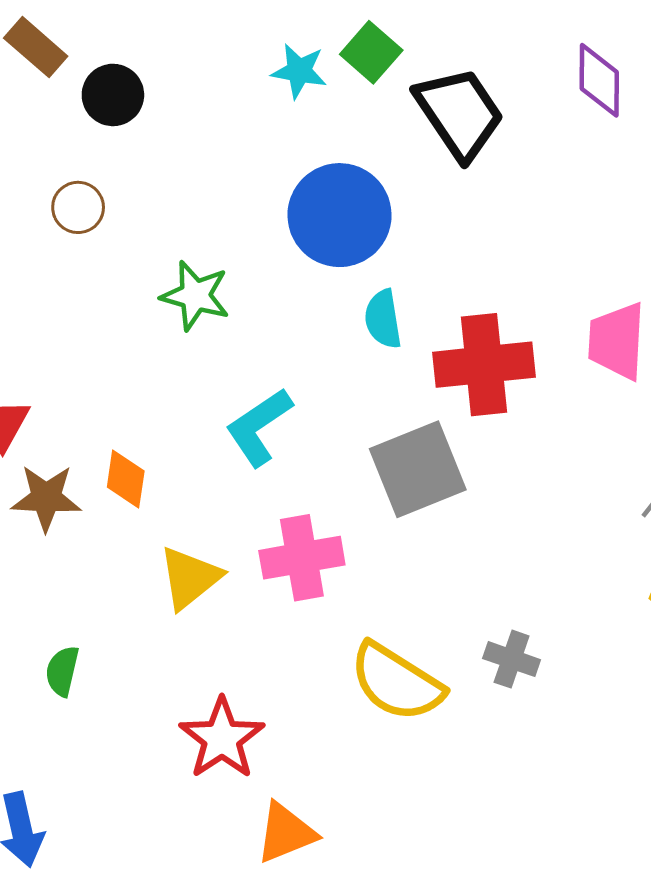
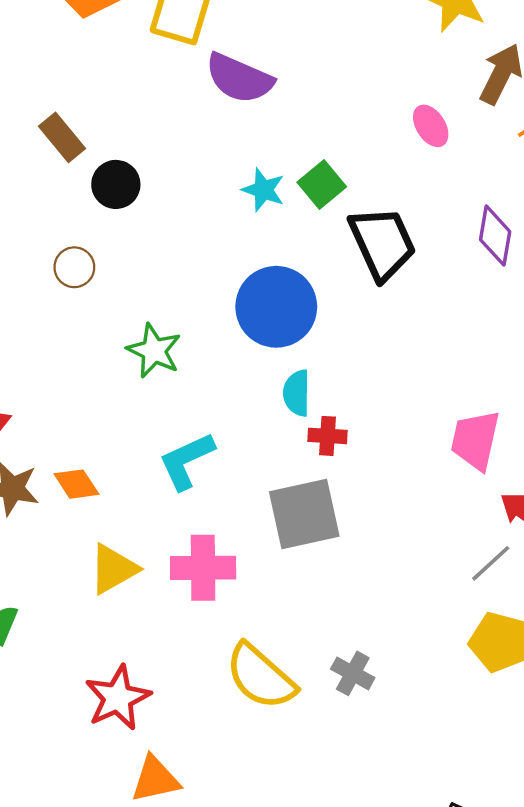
red cross: (484, 365) -> (328, 436), moved, size x0.5
orange diamond: (126, 479) -> (76, 484), turned -51

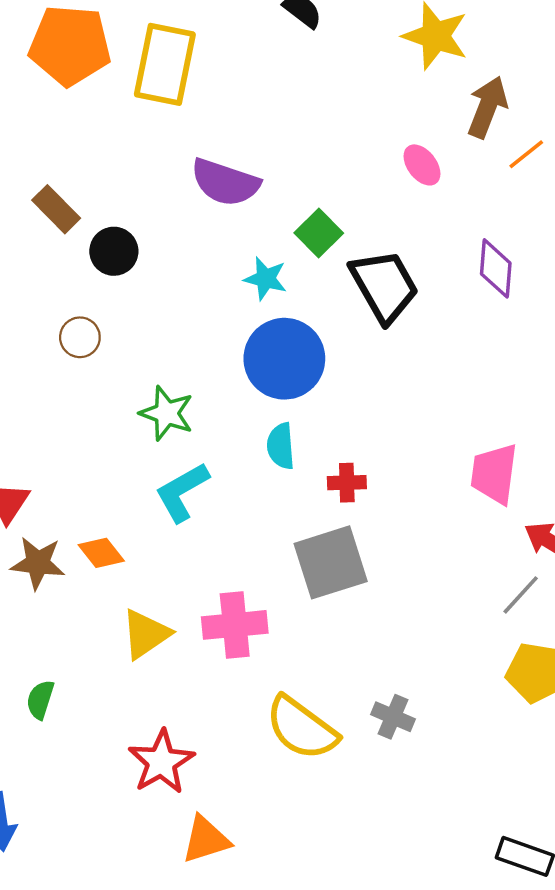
purple semicircle: (239, 78) -> (225, 182), moved
cyan star: (263, 190) -> (266, 279), moved
cyan semicircle: (297, 393) -> (281, 446), moved
cyan L-shape: (187, 461) -> (182, 492), moved

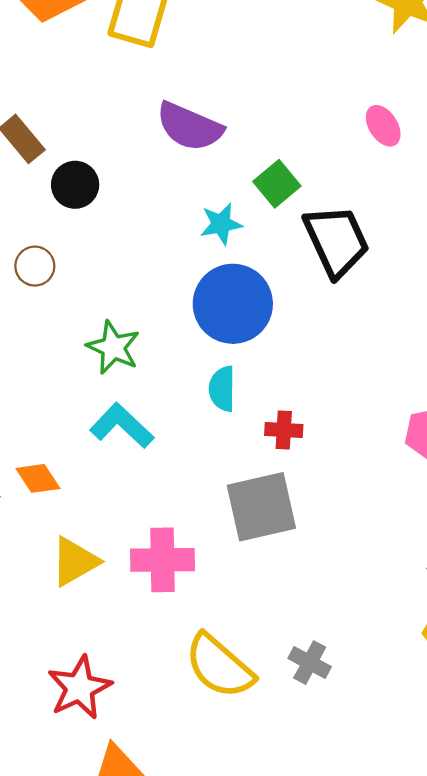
cyan star: (266, 279) -> (221, 224), turned -30
cyan L-shape: (182, 492) -> (122, 426), turned 68

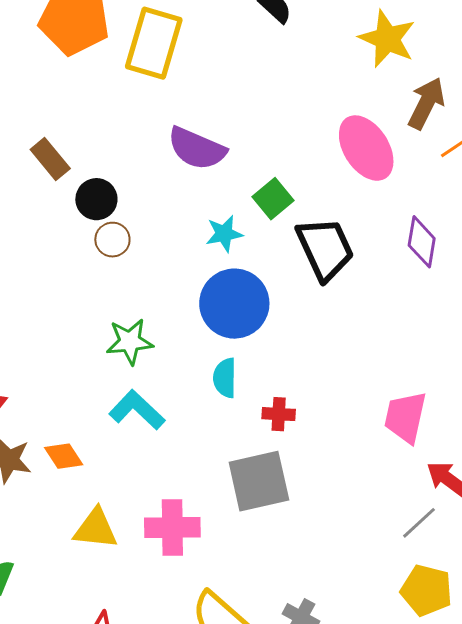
pink ellipse: (383, 126) -> (366, 148), size x1.8
brown circle: (35, 266) -> (112, 240), moved
green star: (113, 347) -> (130, 342), turned -30
yellow triangle: (75, 561) -> (96, 529), turned 36

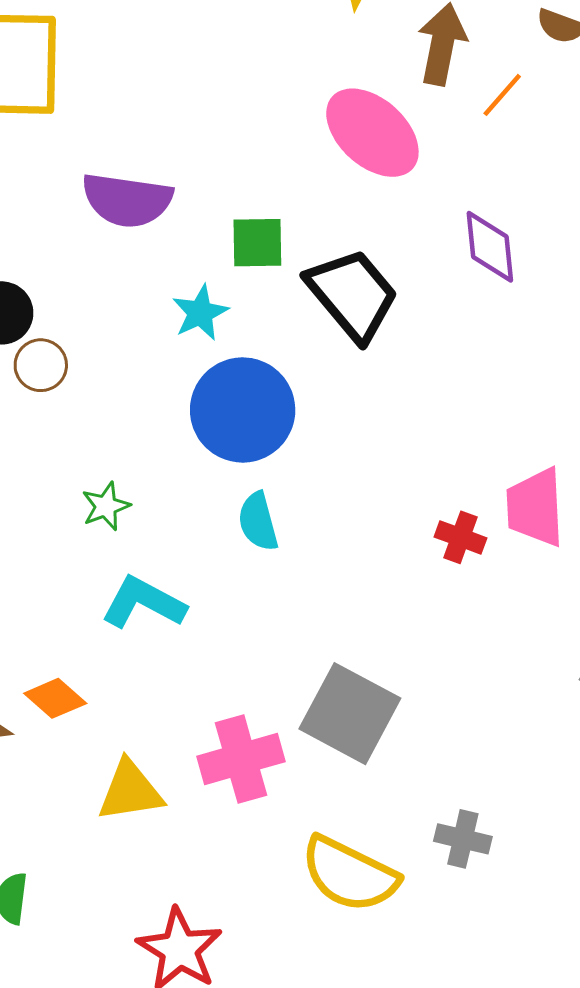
green square: (273, 199) -> (257, 243), turned -36
green star: (130, 342) -> (106, 506), size x0.7
red cross: (279, 414) -> (460, 537), moved, turned 32
gray square: (259, 481) -> (350, 714), moved, turned -34

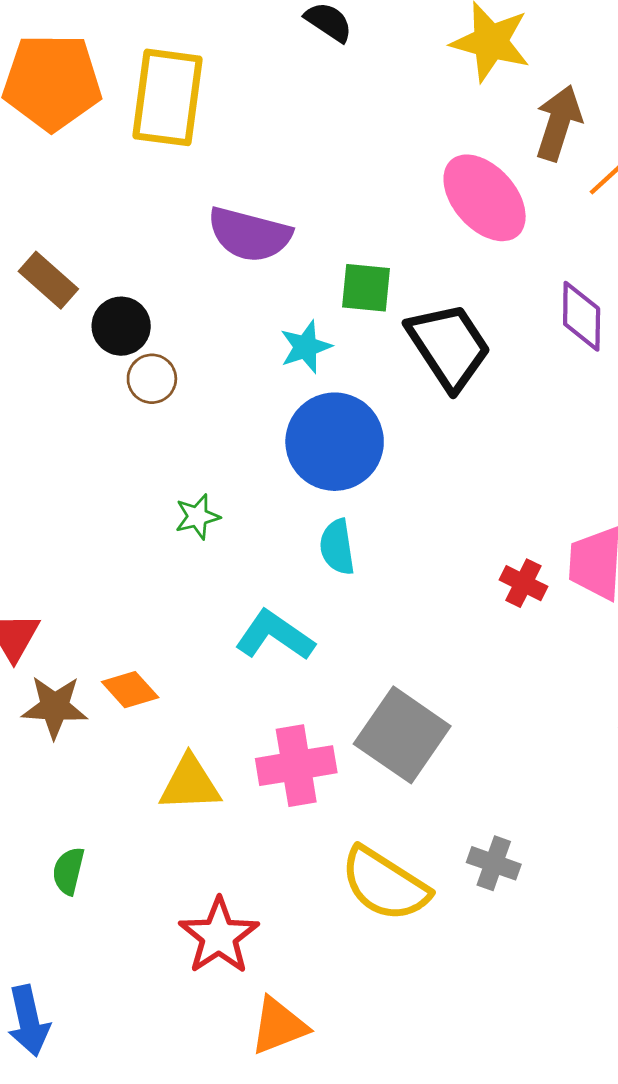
cyan L-shape: (143, 603) -> (275, 636), moved

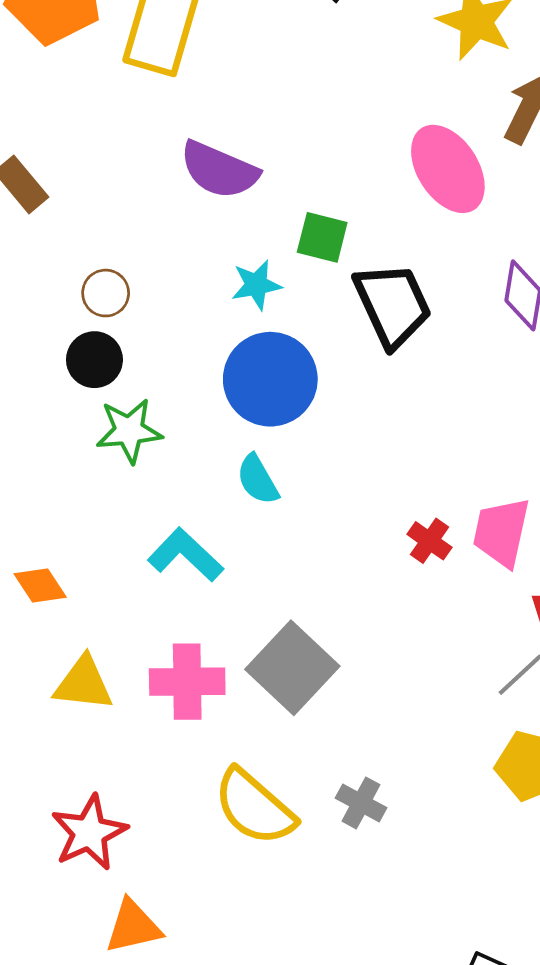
black circle: (121, 326) -> (94, 360), moved
green star: (197, 517) -> (129, 431), size x1.5
cyan semicircle: (337, 547) -> (258, 480), turned -30

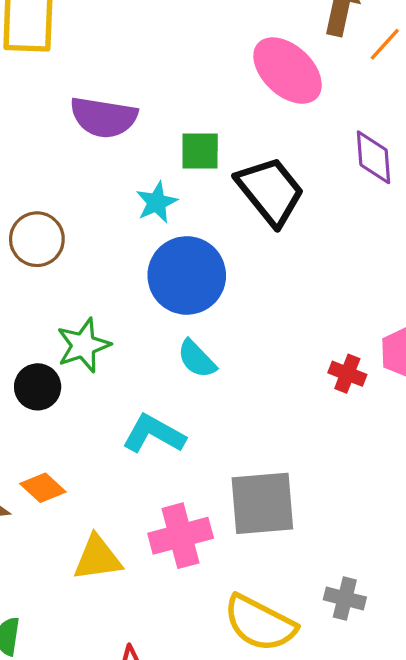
brown circle: (106, 293) -> (37, 239), size x1.4
black circle: (94, 360) -> (38, 387), moved
gray square: (292, 668) -> (262, 503), turned -34

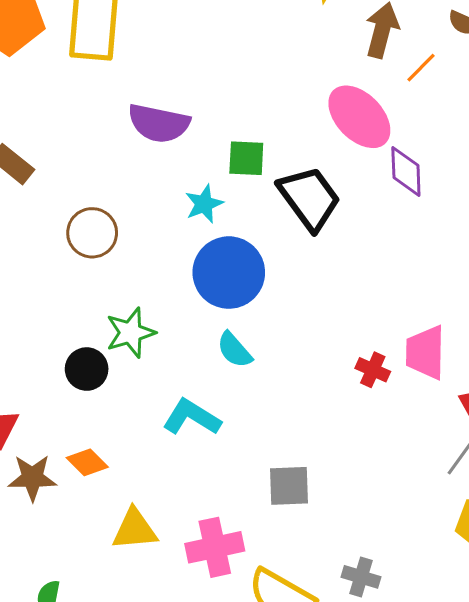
pink ellipse: (288, 71) -> (359, 117), moved
gray square: (262, 503) -> (289, 486), size x0.7
pink cross: (181, 536) -> (215, 547), moved

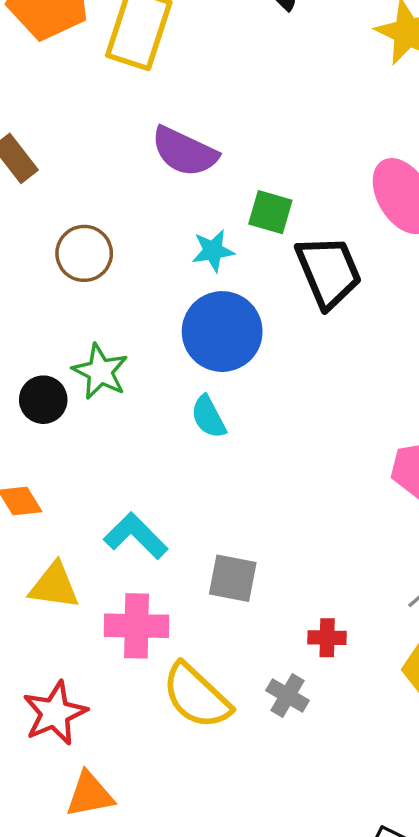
green star: (131, 333) -> (100, 371), turned 30
red cross: (373, 370) -> (327, 638), moved, turned -36
cyan L-shape: (192, 417) -> (136, 536), moved

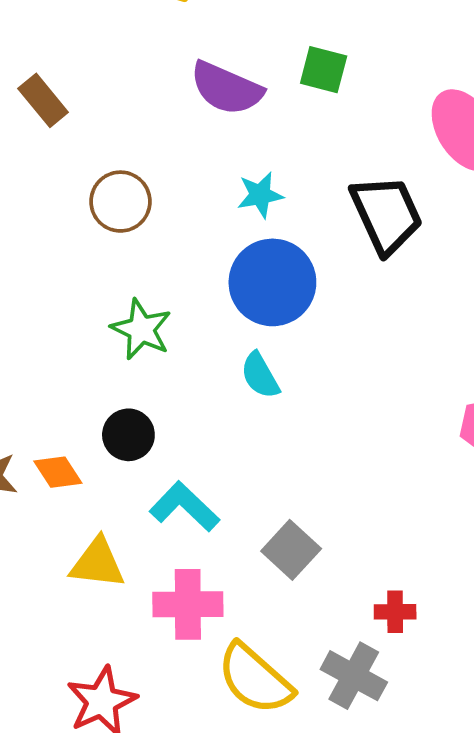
green square: (270, 212) -> (324, 70), moved
black circle: (43, 400) -> (128, 435), moved
gray square: (233, 578) -> (291, 550), turned 33
gray cross: (288, 695) -> (354, 676), size x1.4

